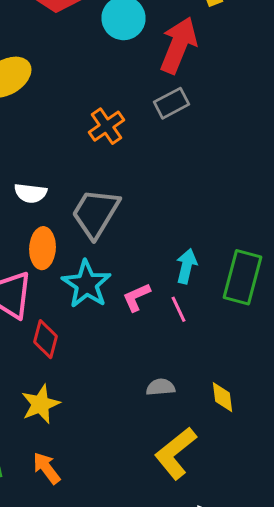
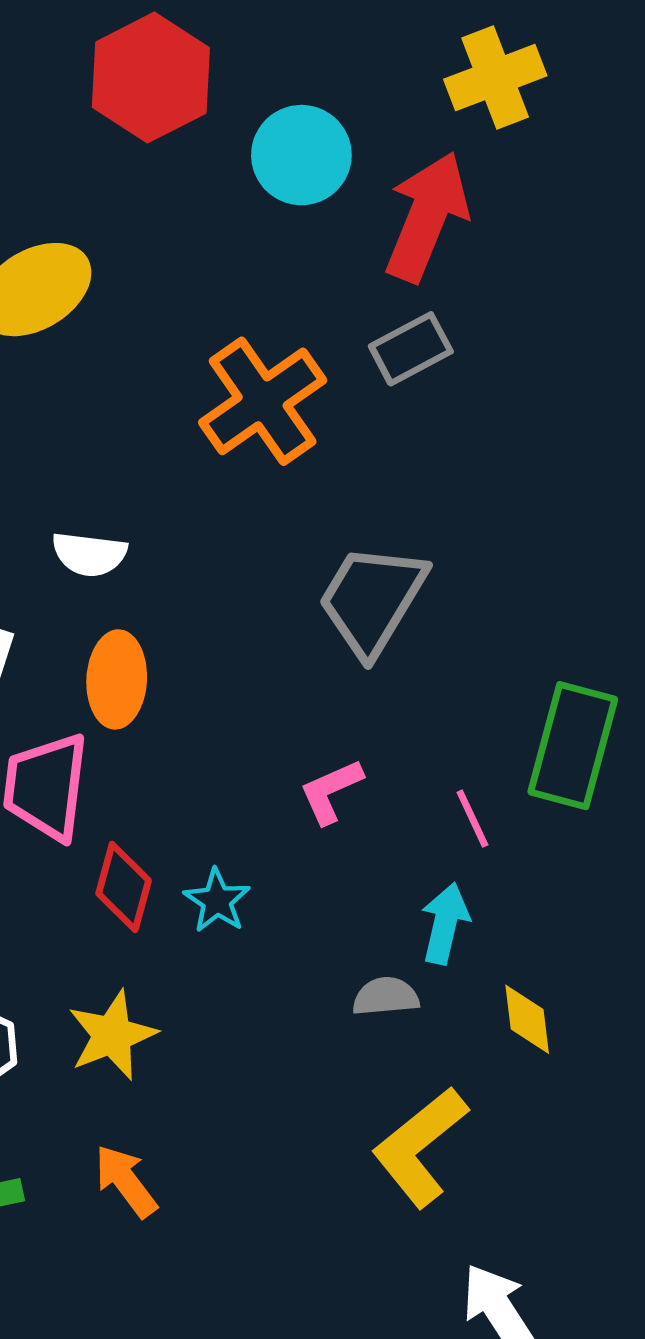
orange cross: (106, 126) -> (263, 401), size x1.5
gray trapezoid: (96, 213) -> (372, 600), moved
cyan arrow: (186, 266) -> (445, 923), moved
cyan star: (86, 284) -> (217, 901), moved, size x0.6
pink line: (178, 309) -> (472, 819), moved

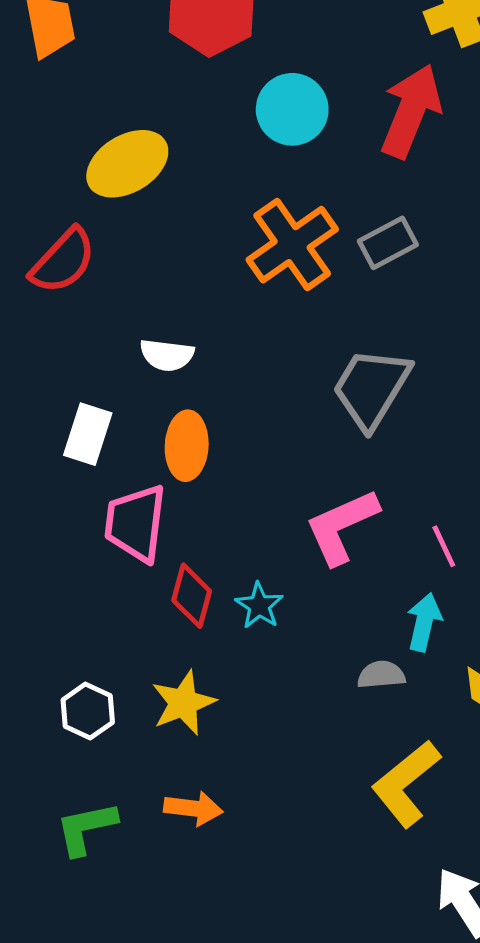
cyan circle: (301, 155) -> (292, 109), moved
gray rectangle: (411, 349) -> (388, 243), moved
pink L-shape: (331, 791) -> (342, 526), size x1.6
orange arrow: (126, 1181) -> (193, 808), turned 134

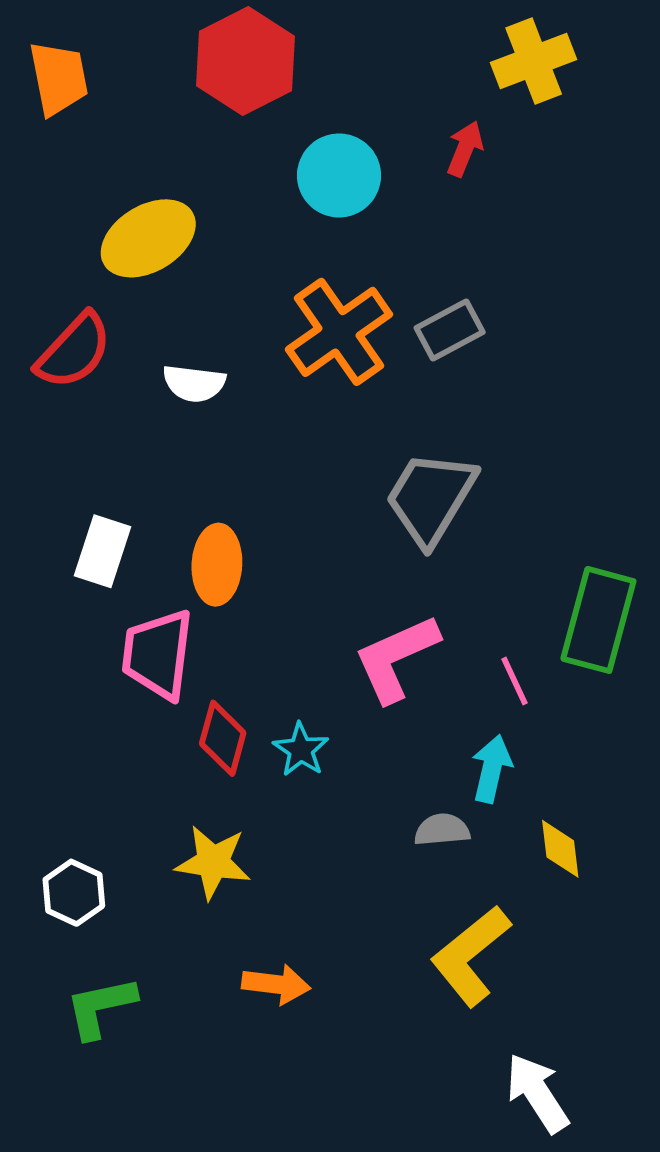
red arrow: (411, 111) -> (465, 149), moved, size x0.5
white semicircle: (167, 355) -> (194, 383), moved
yellow star: (183, 703) -> (213, 862), turned 30
white hexagon: (88, 711) -> (74, 893), moved
orange arrow: (193, 808) -> (276, 984), moved

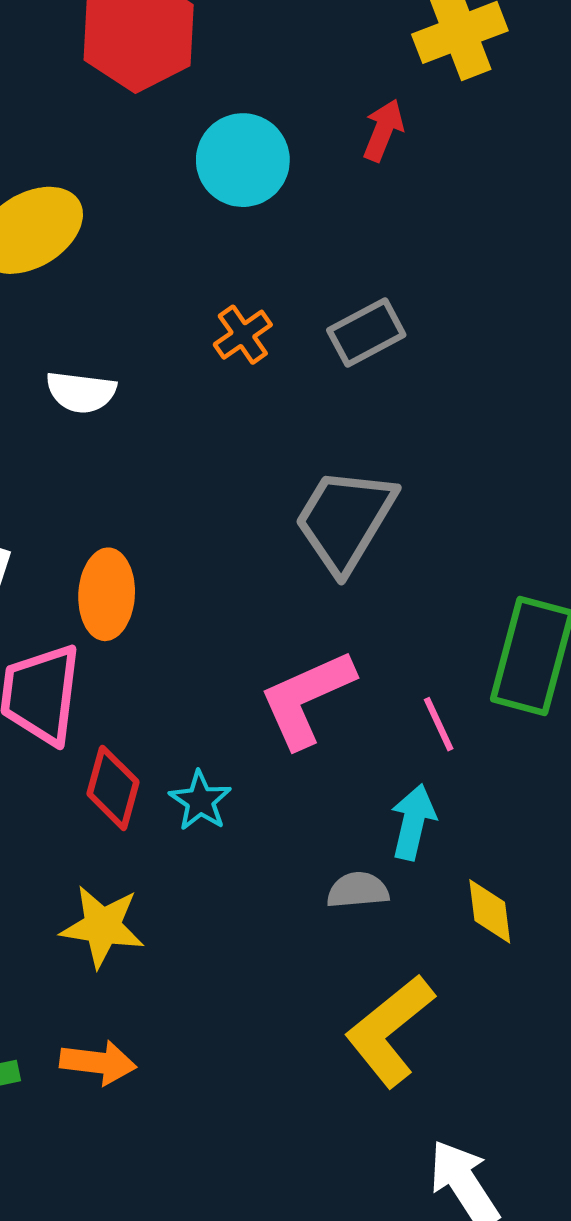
orange cross: (339, 332) -> (243, 335), size x0.5
orange arrow: (276, 984) -> (98, 1063), moved

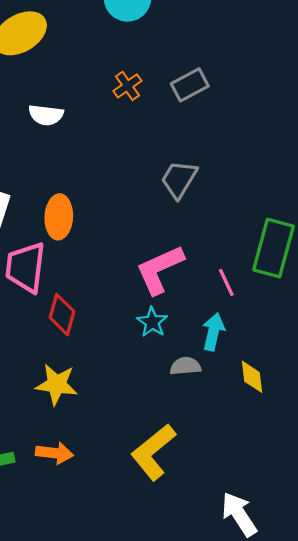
gray trapezoid: (345, 520) -> (179, 179), size x0.7
cyan star: (200, 801) -> (152, 322), moved
yellow L-shape: (390, 1031) -> (153, 452), moved

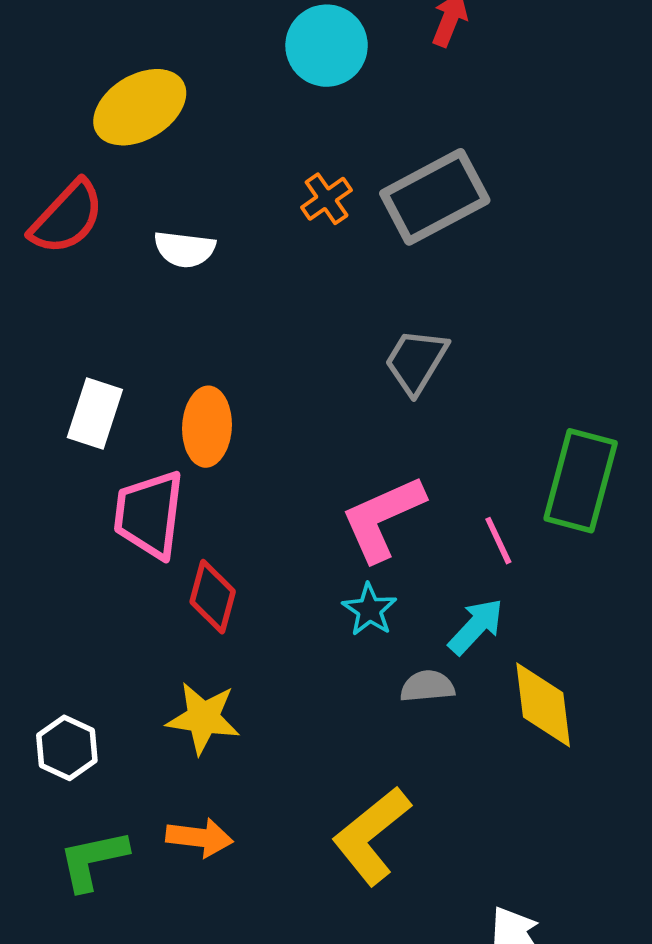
gray rectangle: (190, 85) -> (435, 197), size x1.6
cyan arrow: (213, 332) -> (476, 626), turned 30
yellow diamond: (252, 377) -> (543, 705), size x1.5

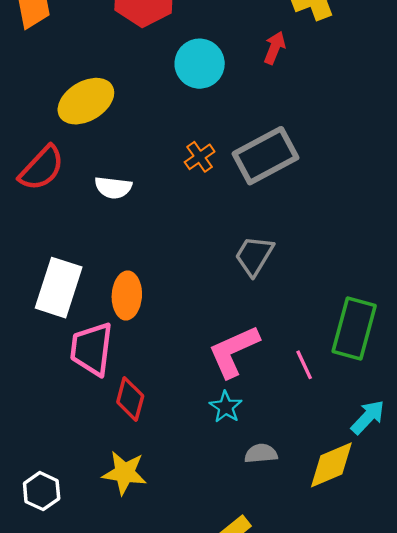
white rectangle: (95, 414) -> (59, 288), size x1.4
cyan arrow: (476, 626) -> (368, 417), moved
yellow diamond: (543, 705) -> (331, 465), turned 74

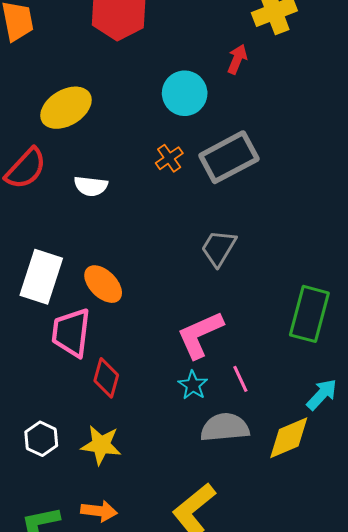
cyan circle: (200, 64) -> (185, 93), moved
orange ellipse: (127, 295) -> (103, 284), turned -48
pink line: (304, 365) -> (240, 379), moved
gray semicircle: (261, 453) -> (225, 427), size x1.6
white hexagon: (42, 491) -> (41, 439), moved

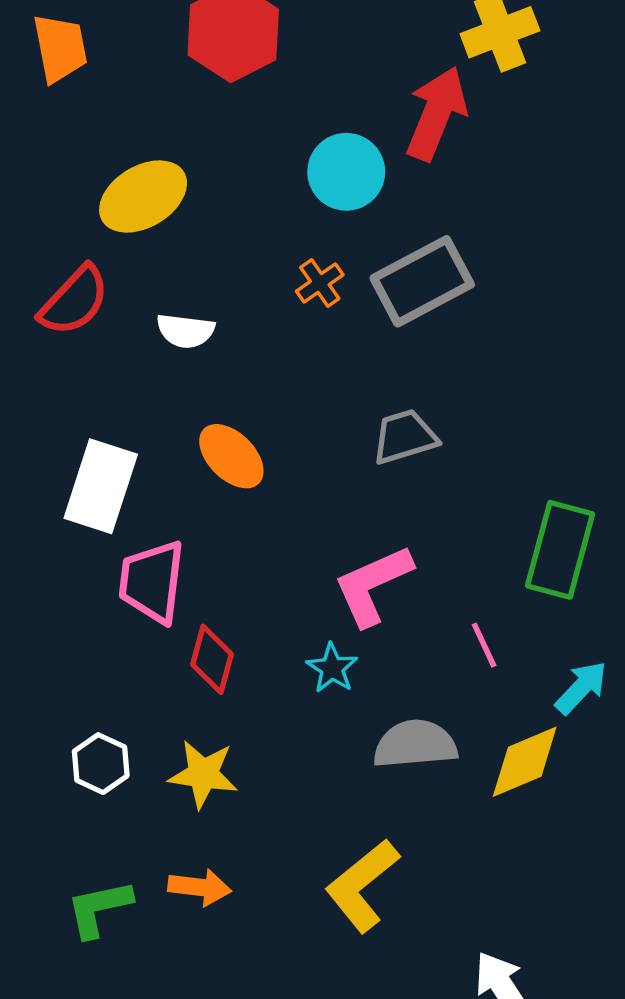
red arrow: (237, 59) -> (436, 113), size x1.8
gray trapezoid: (219, 248) -> (405, 437), turned 42
orange ellipse: (103, 284) -> (231, 456), moved
pink line: (240, 379) -> (484, 645), moved
cyan star: (193, 385) -> (332, 668), moved

